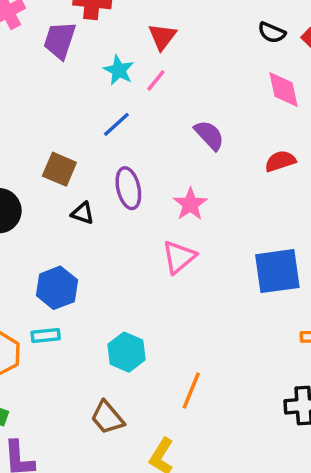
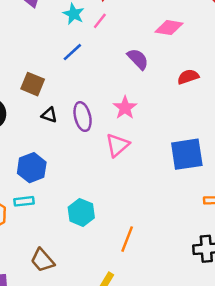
pink diamond: (283, 89) -> (169, 28), moved, turned -68
purple ellipse: (128, 188) -> (83, 117), moved
brown trapezoid: (107, 418) -> (42, 260), moved

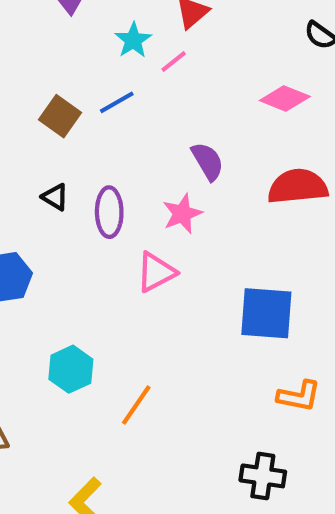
purple semicircle: (138, 59) -> (208, 161), moved
red semicircle: (188, 77) -> (298, 186), size x1.6
brown square: (33, 84) -> (60, 116), moved
orange line: (127, 239) -> (136, 405), moved

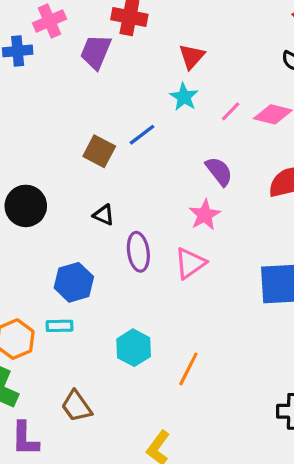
cyan star: (133, 40) -> (184, 97), moved
pink line: (174, 61) -> (231, 111), moved
purple ellipse: (109, 212) -> (138, 252), moved

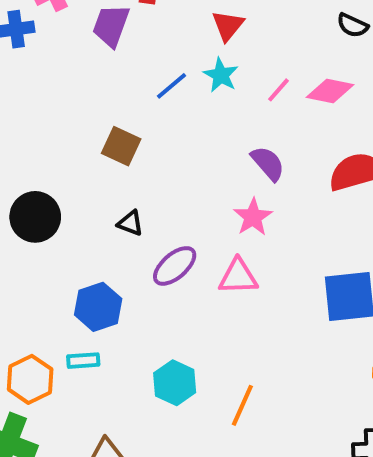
blue line: (142, 135) -> (171, 86), moved
purple ellipse: (138, 252) -> (175, 266), turned 60
pink triangle: (190, 263) -> (238, 277), turned 36

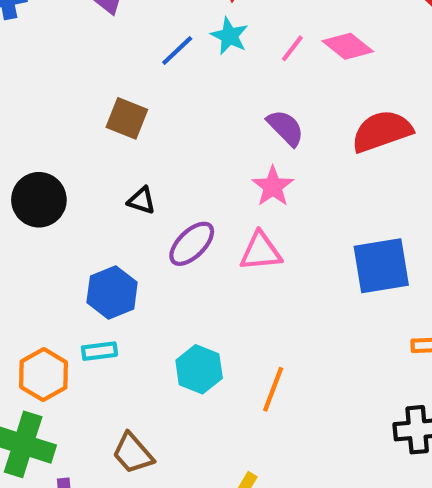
pink diamond: (330, 91) -> (348, 46), turned 30

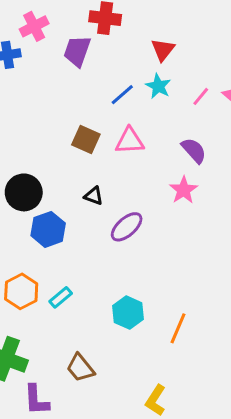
pink triangle: (261, 251) -> (130, 141), moved
blue hexagon: (112, 292) -> (48, 229), moved
cyan rectangle: (99, 351) -> (61, 297), turned -35
orange hexagon: (44, 375) -> (21, 291), moved

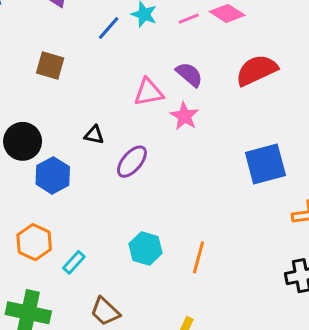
pink line: (201, 96) -> (189, 19), turned 36
brown square: (86, 139) -> (50, 65), moved
pink triangle: (130, 141) -> (149, 92), moved
cyan rectangle: (61, 297) -> (74, 262), moved

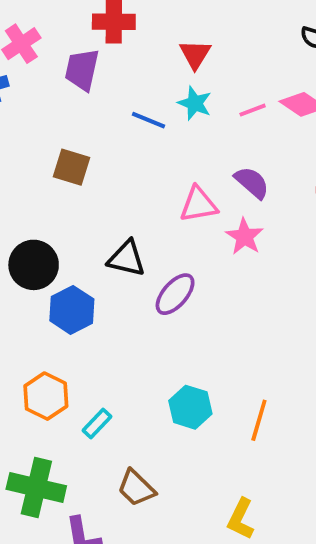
blue line: (109, 28) -> (148, 120), turned 70
black triangle: (94, 135) -> (127, 258), size x1.5

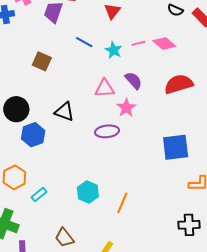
cyan star: (195, 103) -> (114, 50), moved
purple ellipse: (175, 294) -> (107, 131), moved, turned 35
brown trapezoid: (136, 488) -> (64, 238), moved

